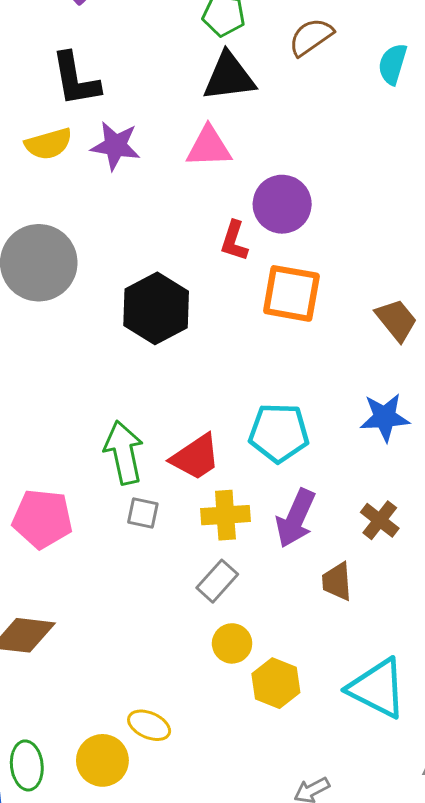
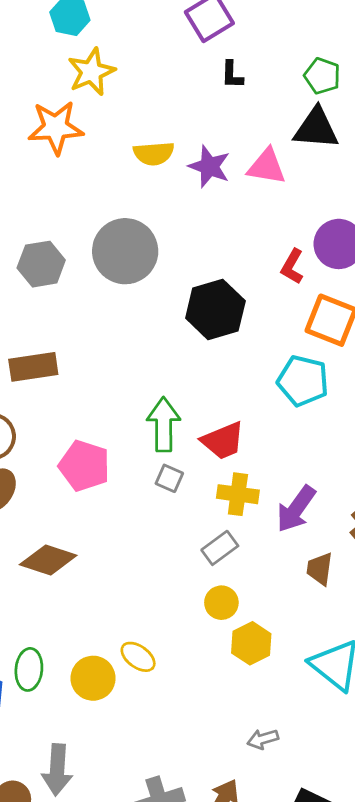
black L-shape: (75, 79) -> (232, 75), moved, size x0.6
pink triangle: (209, 147) -> (267, 167), moved
cyan pentagon: (279, 433) -> (303, 381), moved

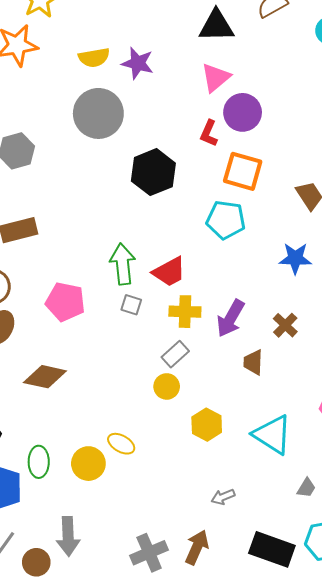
pink triangle: (267, 167) -> (216, 78), moved, turned -44
gray circle: (125, 251) -> (98, 113), moved
yellow circle: (221, 603) -> (167, 386), moved

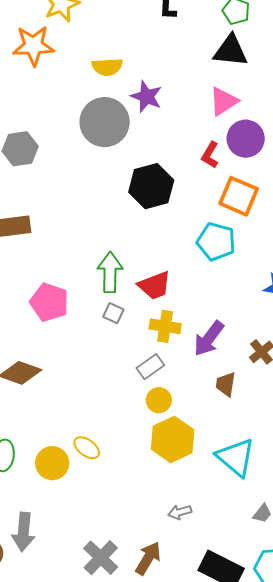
purple star: (138, 63) -> (146, 97), moved
yellow circle: (167, 386) -> (159, 400), moved
yellow hexagon: (207, 425) -> (173, 439), size x1.4
gray cross: (149, 553) -> (101, 558), turned -30

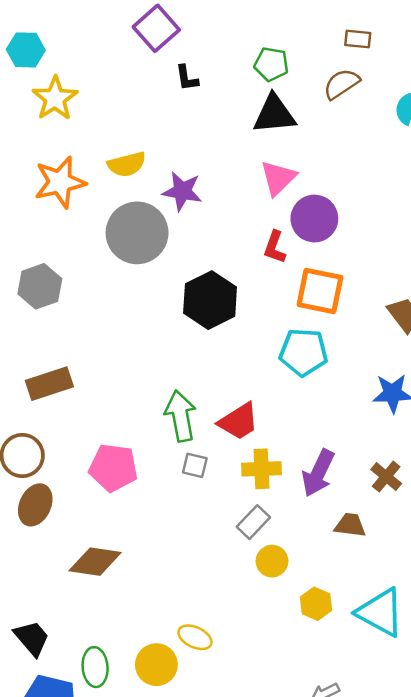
orange star: (33, 46) -> (60, 182), moved
brown trapezoid: (226, 384) -> (350, 525), turned 100
yellow hexagon: (173, 439) -> (316, 604), moved, size x0.6

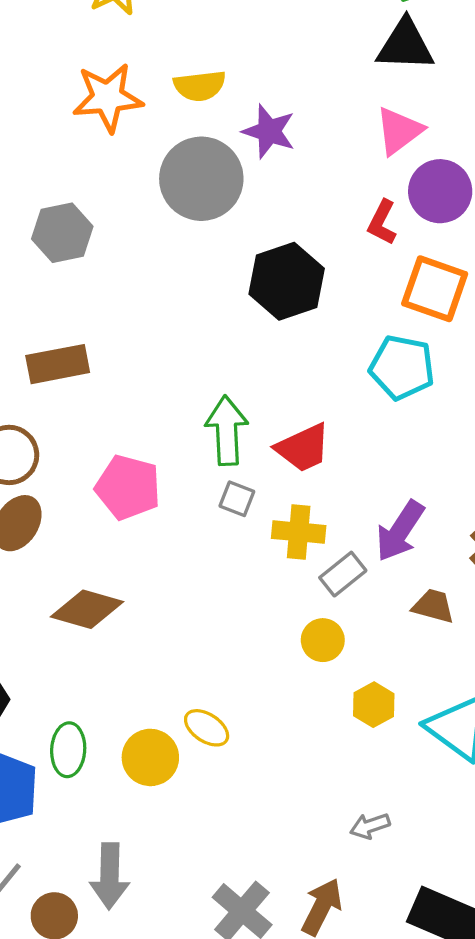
yellow cross: (261, 469) -> (299, 532), moved
gray rectangle: (253, 522) -> (343, 574), moved

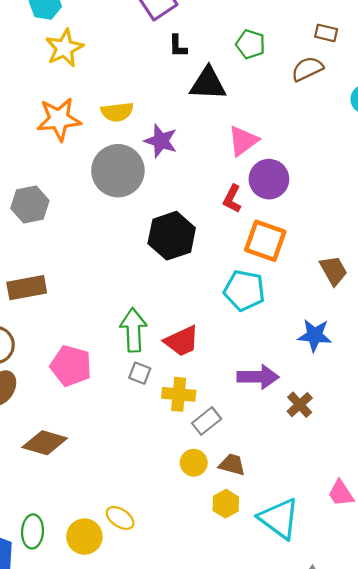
black triangle: (405, 45) -> (208, 84), moved
purple arrow: (400, 531) -> (258, 377), moved, turned -123
brown trapezoid: (433, 606) -> (232, 465), moved

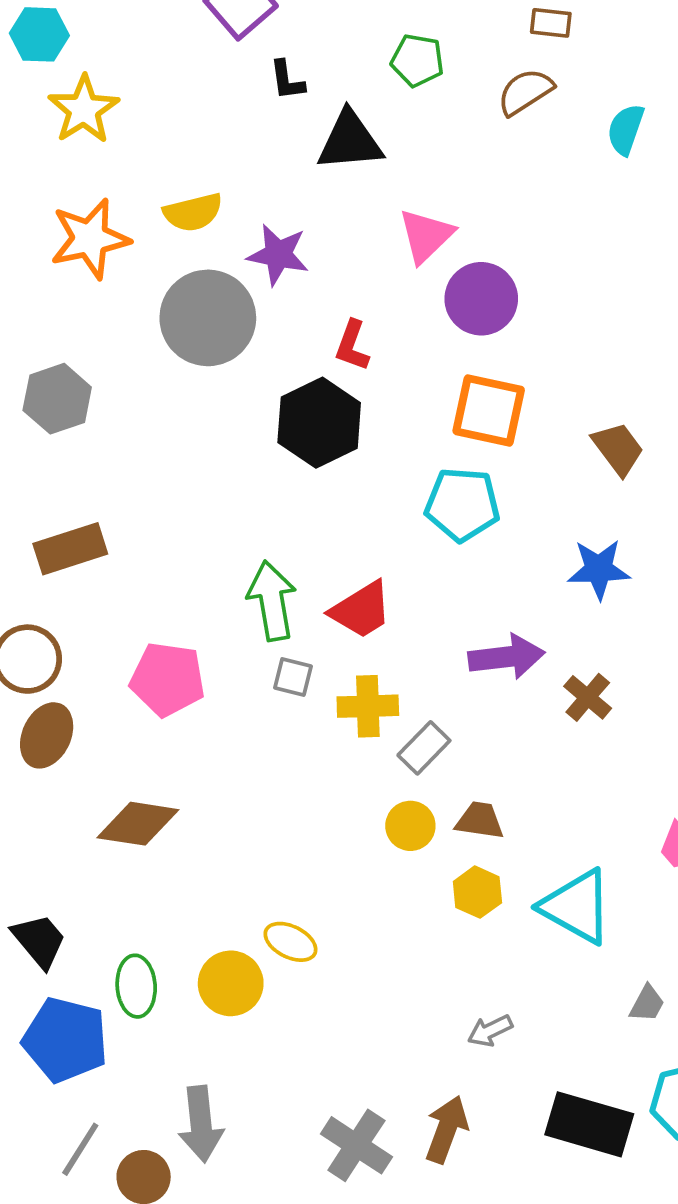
red L-shape: (232, 199) -> (352, 346), moved

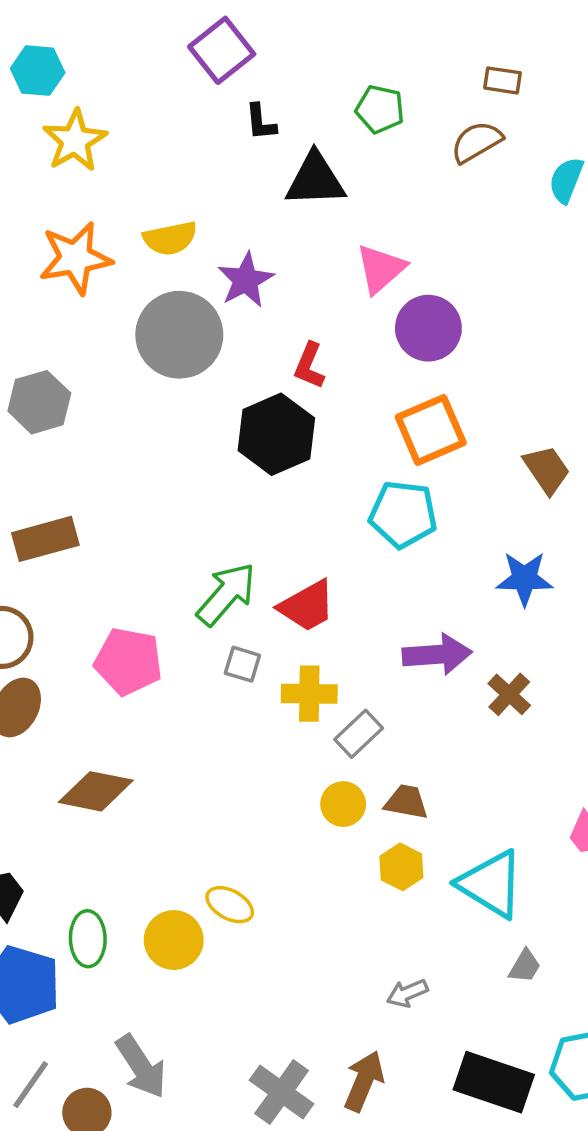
purple star: (278, 255) -> (246, 280), turned 30
orange square: (489, 410) -> (431, 430), turned -38
green arrow: (272, 601) -> (226, 594), turned 48
gray trapezoid: (647, 1004) -> (525, 966), moved
gray arrow: (201, 1124) -> (141, 1066), turned -30

